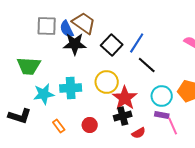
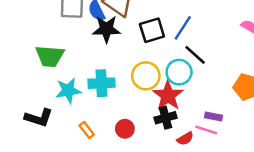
black square: (112, 45) -> (152, 30), turned 30
cyan circle: (162, 96) -> (179, 72), moved
pink line: (173, 126) -> (206, 130), moved, turned -48

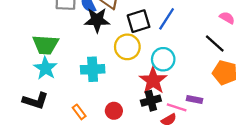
black line: (195, 55) -> (215, 44), moved
yellow circle: (146, 76) -> (127, 47), moved
cyan star: (68, 91) -> (46, 68), moved, turned -30
pink line: (206, 130) -> (177, 107), moved

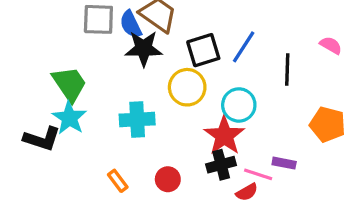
black line: (215, 44) -> (287, 69), moved, turned 50
green trapezoid: (46, 45) -> (69, 84), turned -128
black L-shape: (35, 101) -> (42, 139), moved

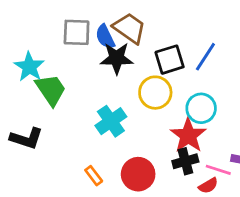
cyan star: (69, 118) -> (29, 67), moved
cyan cross: (137, 120) -> (111, 121), turned -32
red circle: (168, 179) -> (138, 174), size x1.5

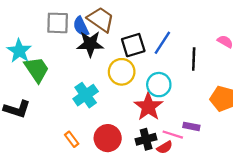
black cross: (185, 161) -> (146, 139), moved

